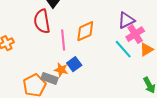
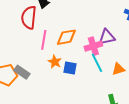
pink cross: (135, 34) -> (93, 46), moved
blue square: (74, 64) -> (70, 68), moved, turned 32
orange star: (61, 70) -> (55, 62), moved

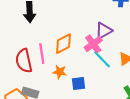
red semicircle: (29, 18) -> (24, 61), moved
blue square: (70, 68) -> (79, 84), moved

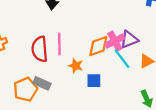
purple triangle: (104, 31) -> (129, 39), moved
orange diamond: (63, 44) -> (98, 46), moved

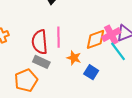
blue square: (94, 81) -> (91, 72), turned 32
gray rectangle: (42, 83) -> (41, 62), moved

